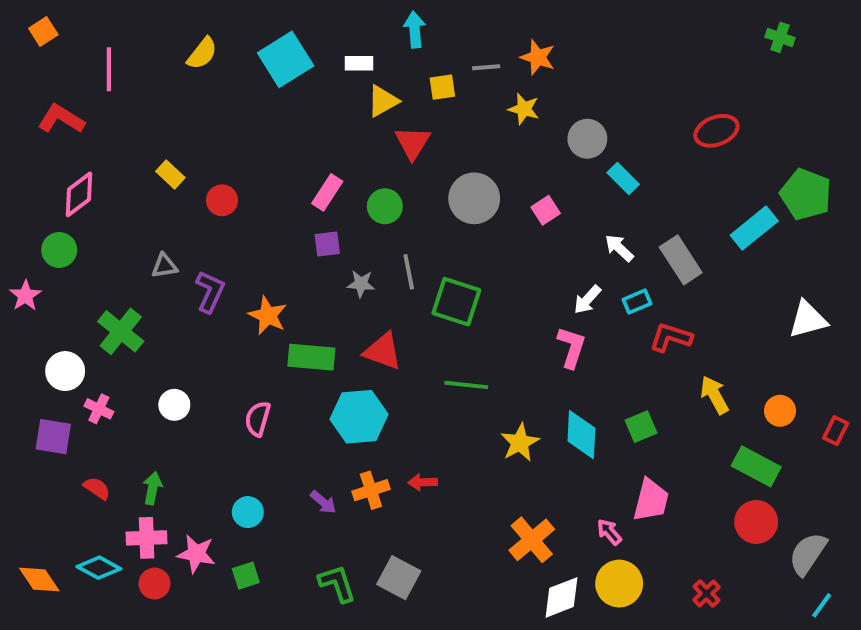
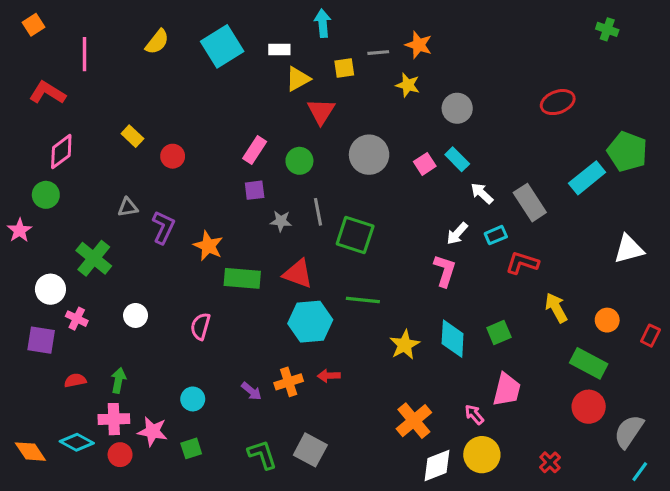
cyan rectangle: (623, 178) -> (457, 159), moved
cyan hexagon: (359, 417) -> (310, 322), moved
red semicircle: (97, 488) -> (75, 380), turned -45

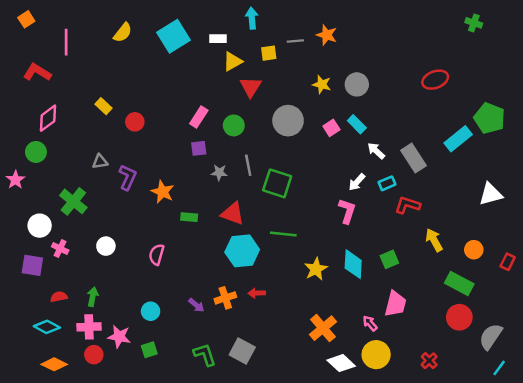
yellow star: (408, 85) -> (322, 84), moved
green rectangle: (242, 278) -> (189, 217), size x0.6
cyan diamond: (77, 442) -> (47, 327), moved
orange diamond: (30, 452) -> (54, 364), moved, turned -30
white diamond: (437, 465) -> (341, 363), turned 64

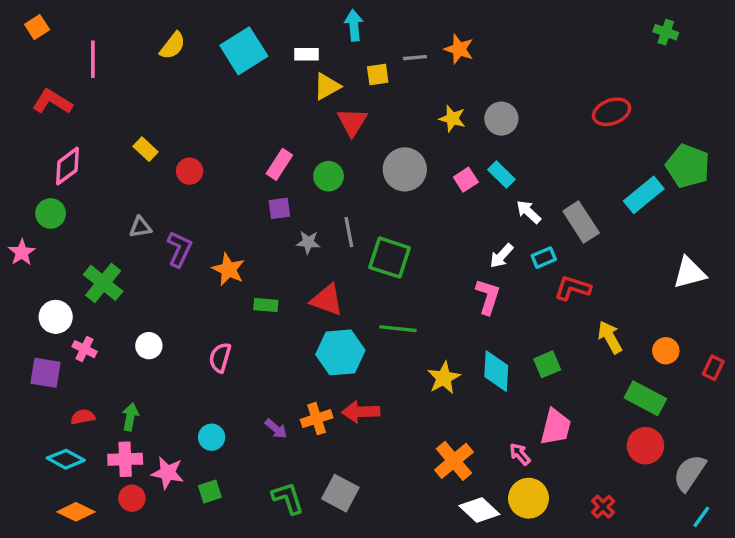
red arrow: (257, 293) -> (361, 412), size x1.5

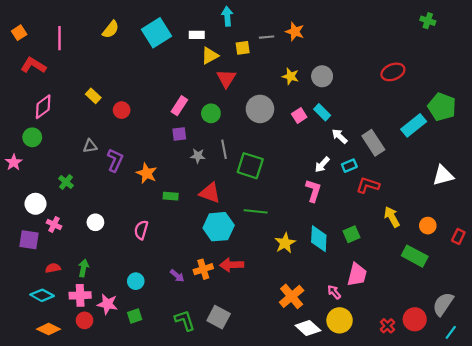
orange square: (37, 27) -> (19, 33), moved
green cross: (103, 283) -> (66, 182), size x0.6
red circle: (645, 446) -> (415, 319), moved

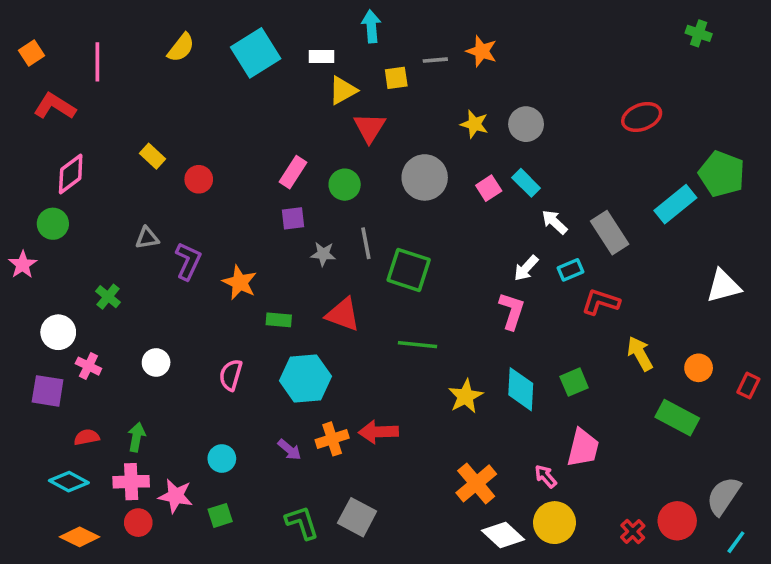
cyan hexagon: (219, 227) -> (305, 378), moved

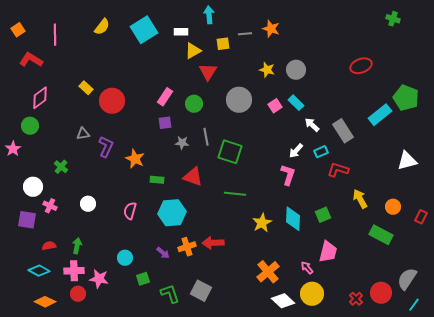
red circle: (199, 179) -> (112, 101), size x1.6
green square: (220, 515) -> (143, 279), moved

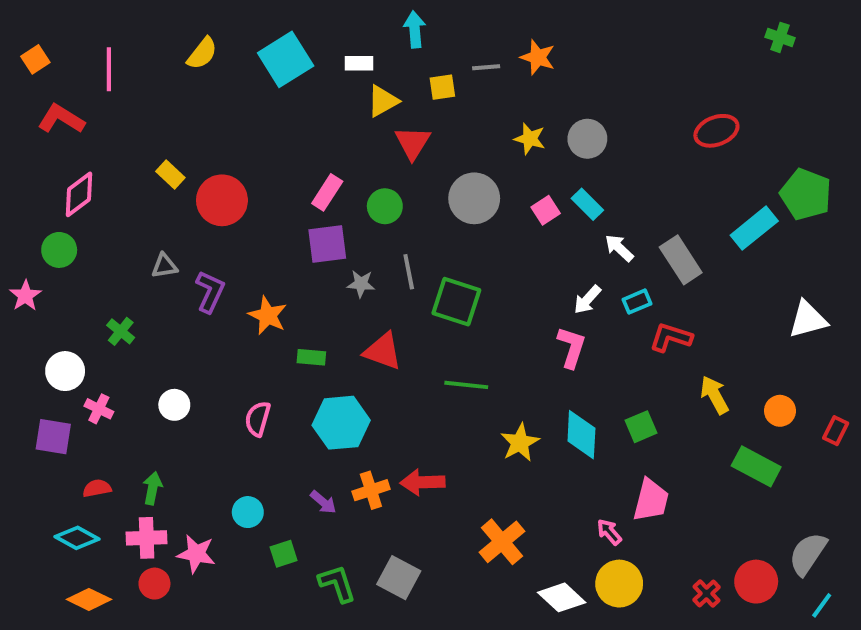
purple square: (165, 123) -> (327, 244), size x1.5
orange cross: (268, 272) -> (502, 542), moved

